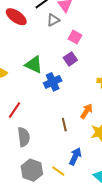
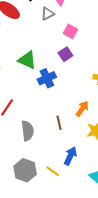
gray semicircle: (24, 137) -> (27, 131), moved

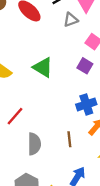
purple square: (65, 54) -> (85, 66), turned -32
blue cross: (47, 78) -> (86, 104), moved

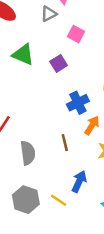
purple square: (85, 66) -> (59, 63), moved, turned 35
green triangle: (43, 67) -> (23, 55), moved

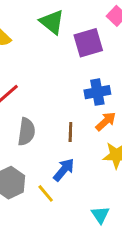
purple square: (59, 63) -> (88, 43), size x1.5
blue arrow: (79, 181) -> (64, 170), moved

